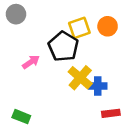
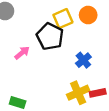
yellow cross: (80, 78) -> (78, 93), moved, turned 30
blue cross: (98, 86) -> (83, 60), moved, turned -35

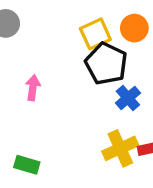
black pentagon: (50, 36) -> (106, 64), moved
pink arrow: (22, 53) -> (33, 88), turned -42

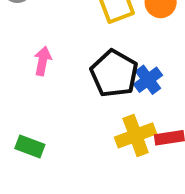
black pentagon: (106, 64) -> (114, 73), moved

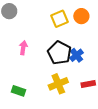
yellow cross: (136, 135) -> (58, 84), moved

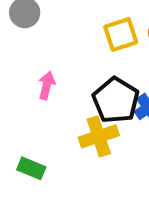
yellow cross: (58, 84) -> (99, 136), moved

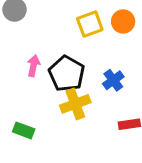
black pentagon: (116, 100) -> (67, 74), moved

